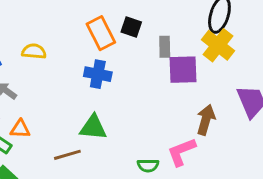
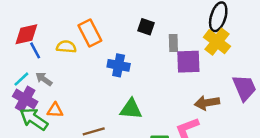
orange rectangle: (101, 33) -> (90, 33), moved
brown arrow: (206, 120) -> (207, 103), turned -115
green triangle: (93, 127) -> (131, 109), moved

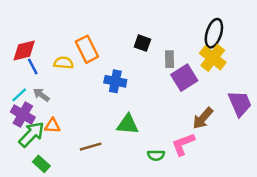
purple square: (188, 62) -> (184, 78), turned -30
brown arrow: (207, 103) -> (203, 118), turned -40
green arrow: (34, 119) -> (31, 134), turned 100

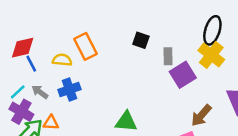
blue cross: (115, 81) -> (69, 90), moved, turned -30

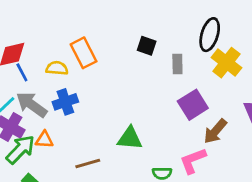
black ellipse: (212, 30) -> (210, 35), moved
purple square: (183, 75) -> (193, 105), moved
gray arrow: (40, 92) -> (32, 105), size x1.6

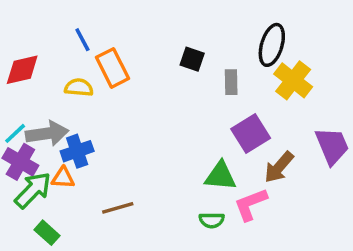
blue line: (22, 72) -> (82, 40), moved
blue cross: (65, 102) -> (77, 151), moved
gray arrow: (32, 105) -> (47, 133), turned 136
green triangle: (130, 138) -> (220, 176), moved

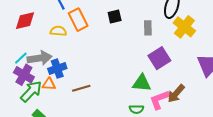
black square: (192, 59) -> (115, 16), moved, turned -32
brown arrow: (279, 167) -> (176, 94), moved
brown line: (118, 208) -> (81, 88), moved

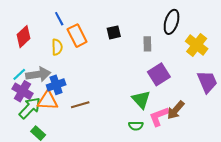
red diamond: (25, 21) -> (23, 37), turned -30
yellow cross: (184, 27) -> (197, 45), moved
yellow semicircle: (58, 31) -> (57, 47), turned 84
green triangle: (142, 83) -> (141, 100), turned 42
orange triangle: (49, 84) -> (48, 101), size x1.5

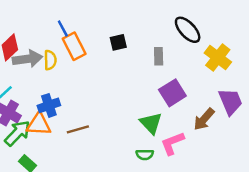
blue line: (59, 19) -> (63, 29), moved
black ellipse: (172, 22) -> (188, 30), turned -60
gray arrow: (38, 74) -> (27, 59), moved
brown arrow: (176, 110) -> (204, 119), moved

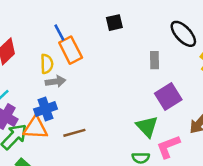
black square: (118, 42) -> (114, 23), moved
gray arrow: (27, 59) -> (56, 81), moved, size x0.7

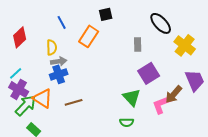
orange rectangle: (71, 50) -> (89, 36), moved, turned 60
blue cross: (46, 109) -> (59, 74), moved
orange triangle: (35, 128) -> (43, 98), turned 30
pink L-shape: (168, 147) -> (162, 104), moved

